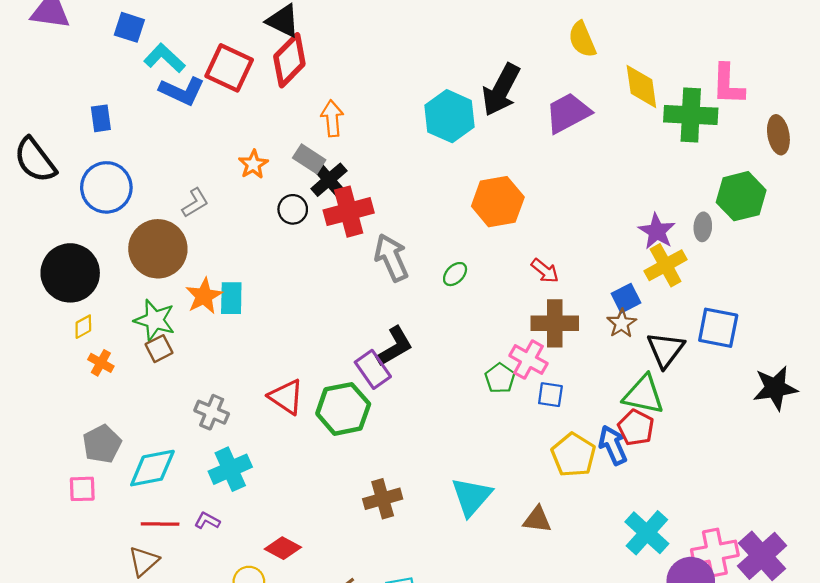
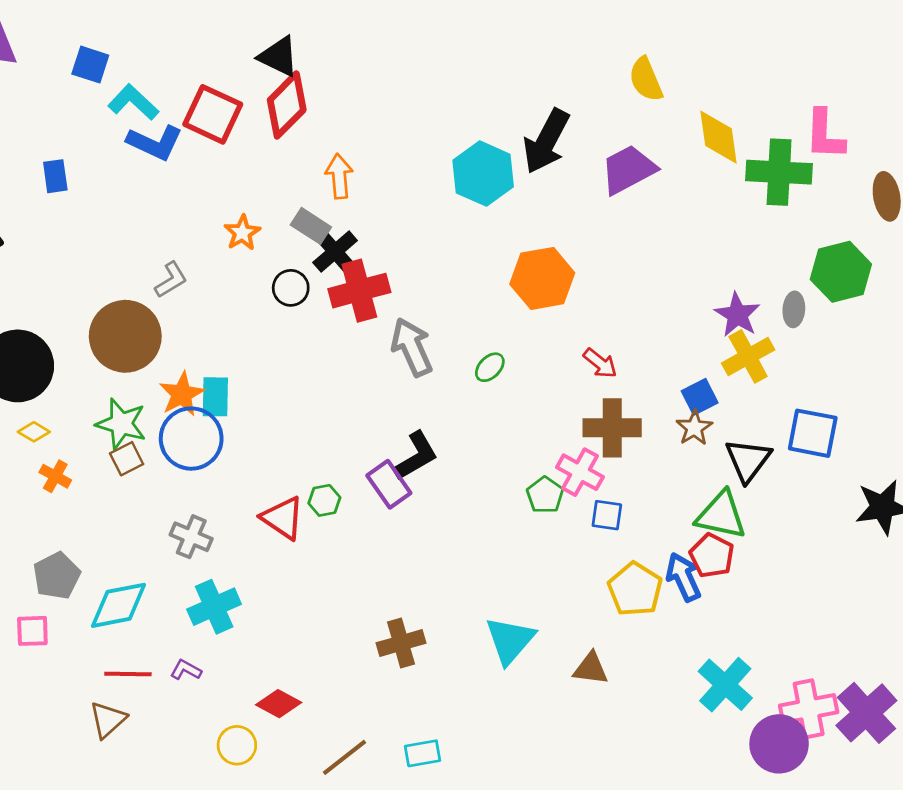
blue circle: (106, 187) -> (191, 439), moved
yellow diamond: (83, 327) -> (34, 432), turned 60
green hexagon: (343, 409) -> (324, 500), moved, size x0.5

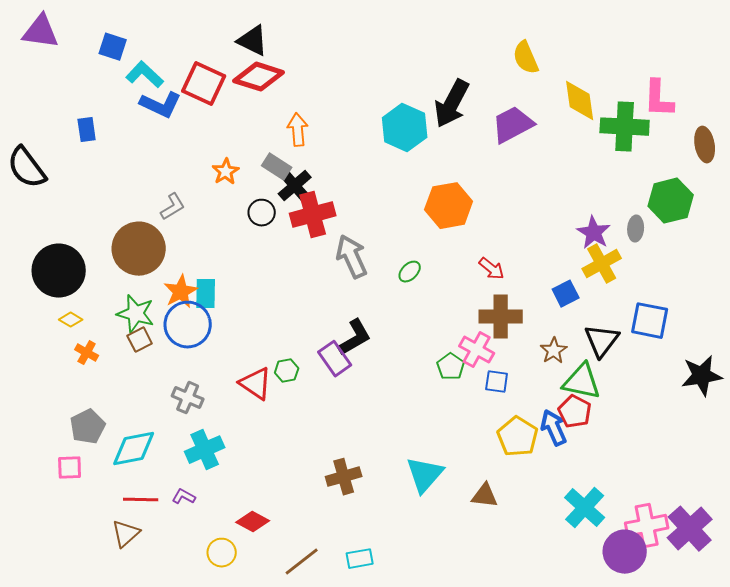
red diamond: (287, 105) -> (259, 77), turned 63
brown star: (694, 428) -> (554, 351), moved

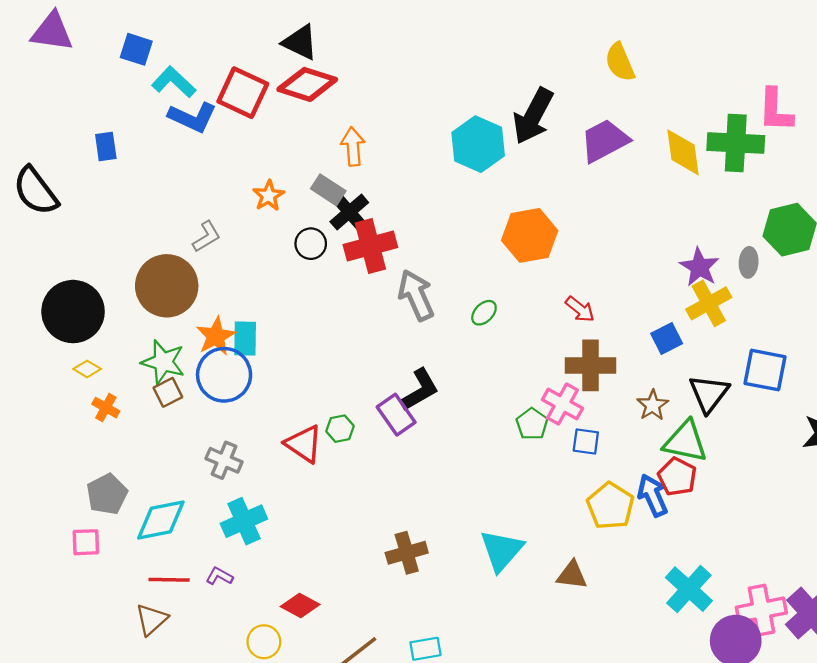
yellow diamond: (580, 101) -> (683, 152), moved

